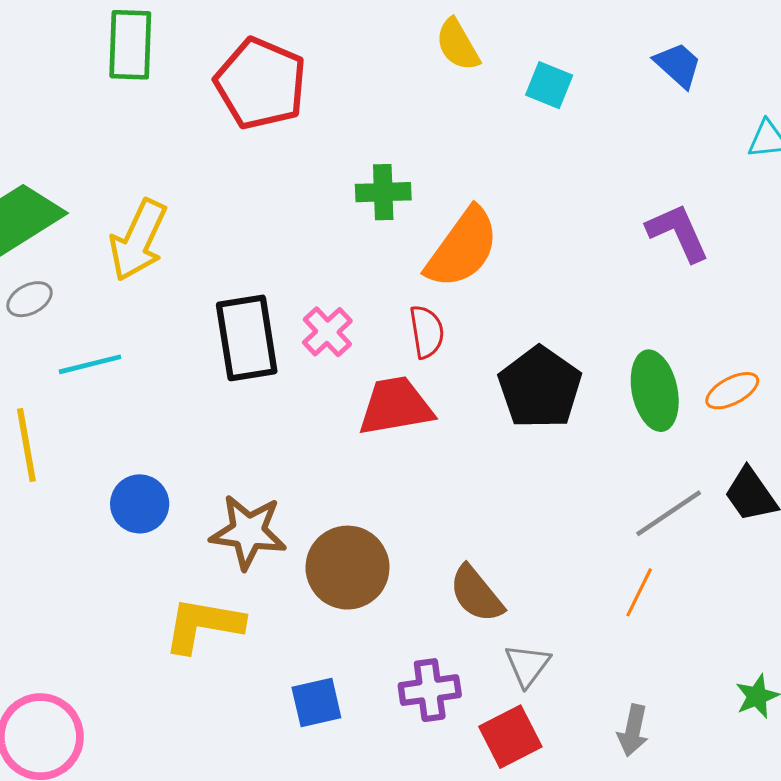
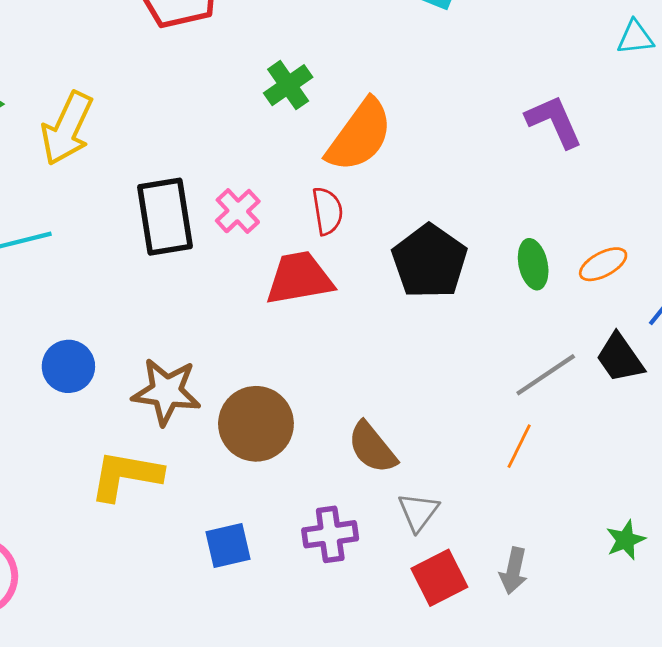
green cross: (383, 192) -> (288, 85), turned -33
green ellipse: (655, 391) -> (533, 264), size x0.7
red square: (510, 737) -> (439, 578), moved

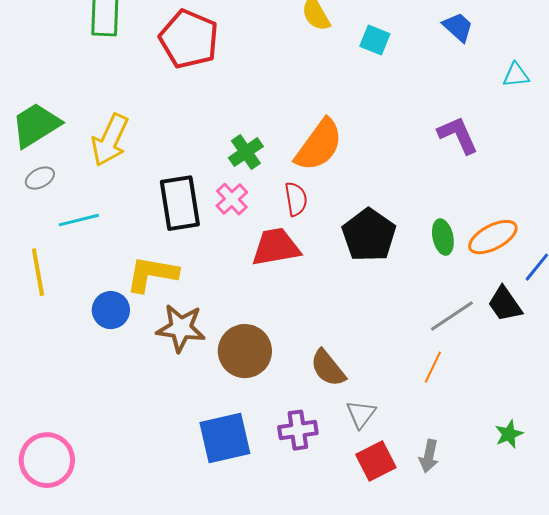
green cross: (288, 85) -> (246, 152), moved
orange ellipse: (603, 264) -> (493, 237), size x1.4
yellow L-shape: (126, 476) -> (152, 274), moved
blue square: (228, 546) -> (225, 438), size x1.6

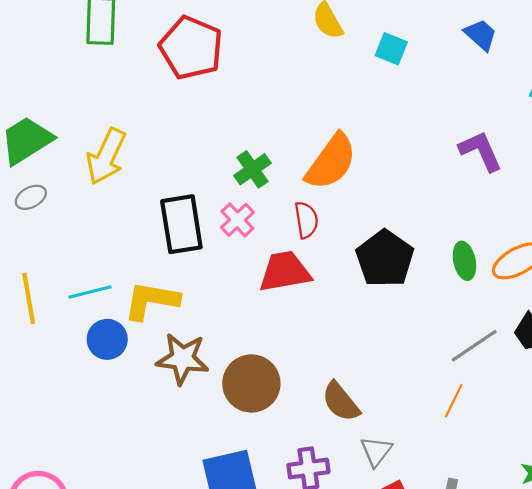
cyan line: (79, 220) -> (90, 292), moved

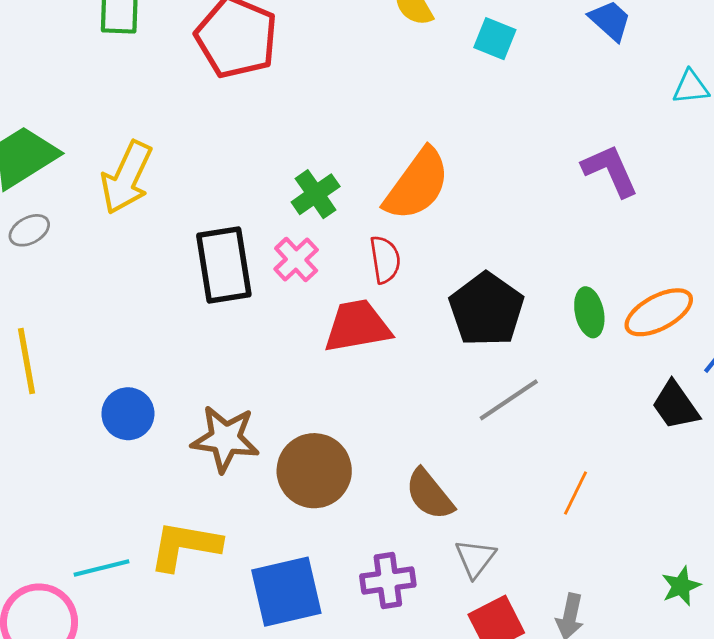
cyan line: (90, 292) -> (102, 568), moved
yellow L-shape: (151, 301) -> (185, 546), moved
gray line: (474, 346) -> (509, 400), moved

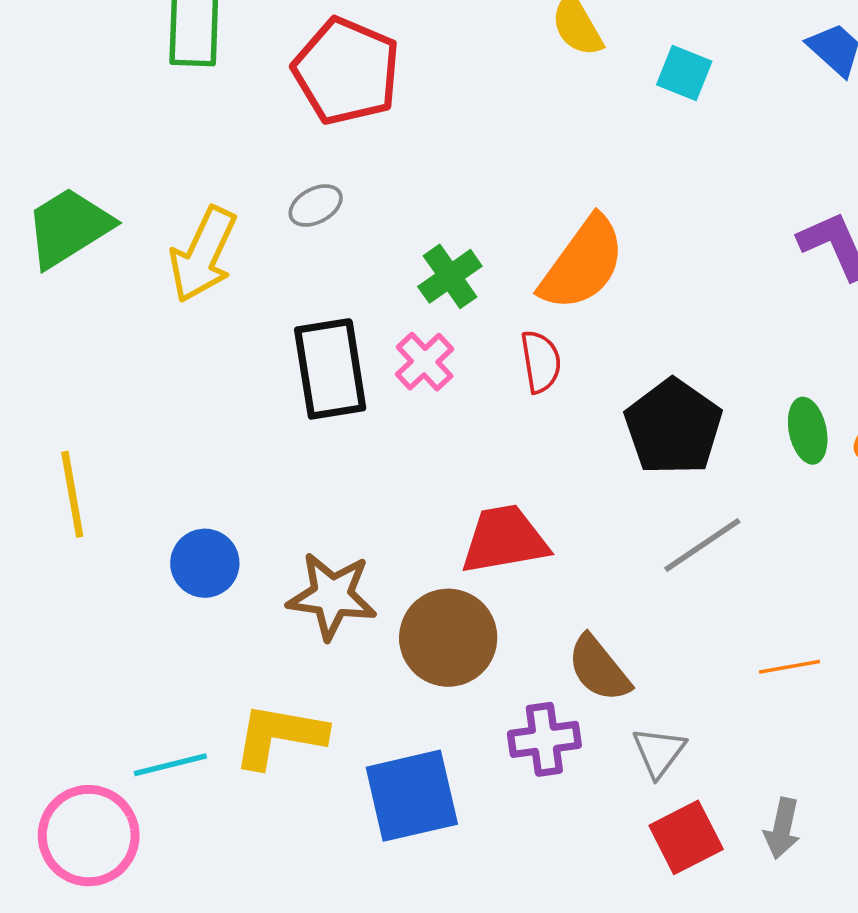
gray ellipse: (29, 230) -> (316, 206), moved
red trapezoid: (357, 326) -> (504, 540), moved
orange line: (575, 493) -> (790, 667), turned 54
purple cross: (388, 580) -> (544, 739), moved

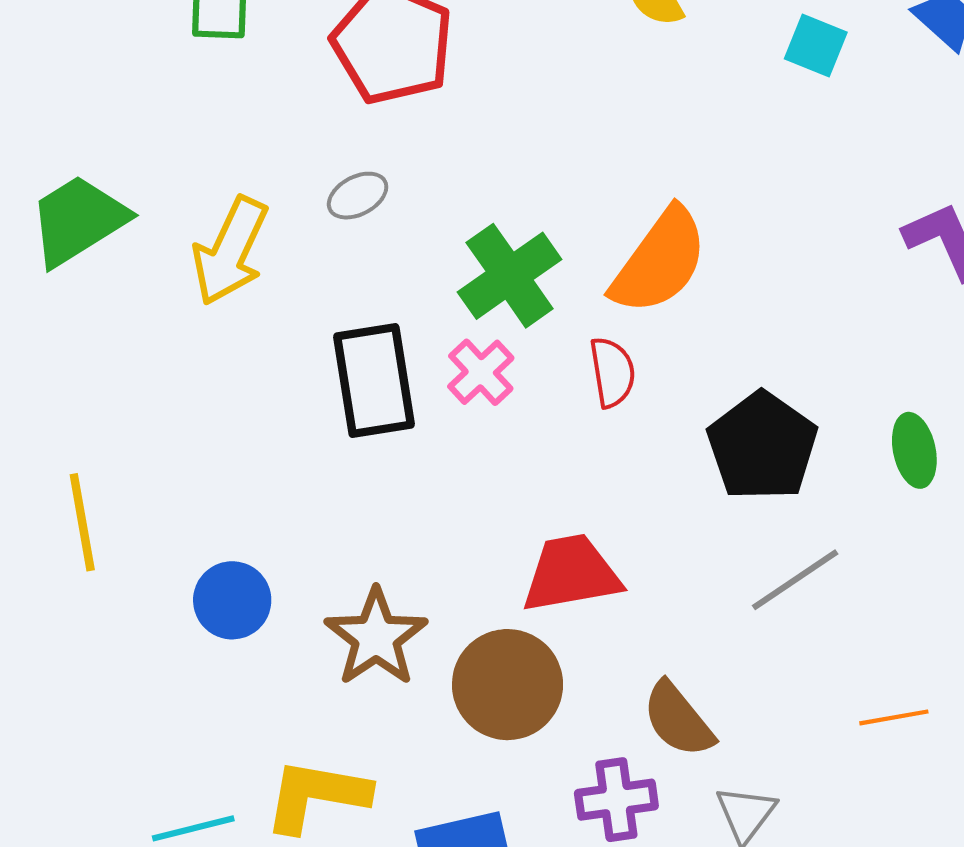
cyan square: (684, 73) -> (816, 46), moved
green cross: (450, 276) -> (510, 276), size x1.4
brown star: (332, 596) -> (376, 637), turned 30

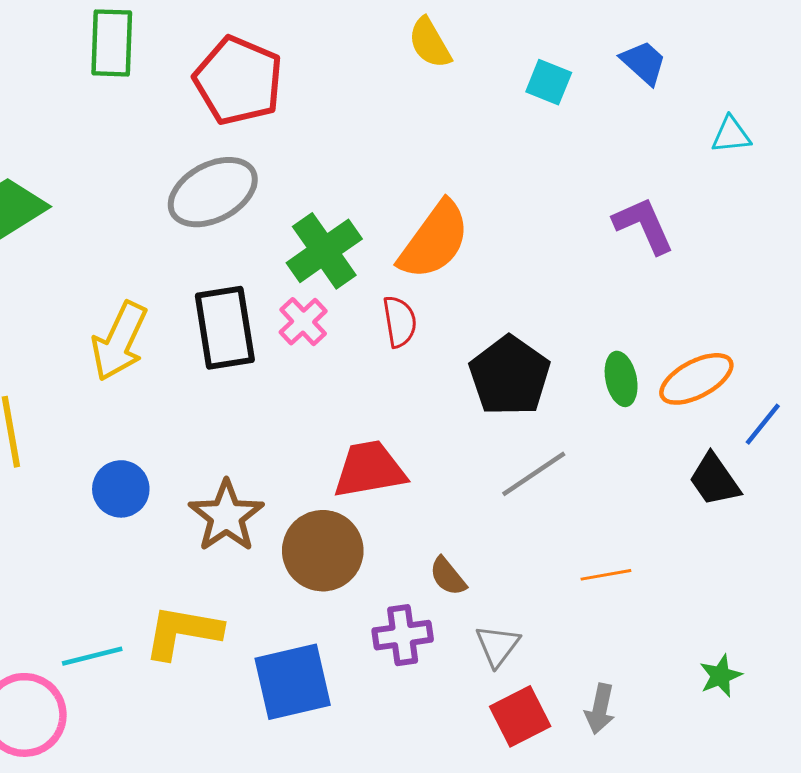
gray ellipse: (358, 196) -> (213, 192), size x2.0
yellow arrow: (230, 251) -> (119, 341), moved
brown semicircle: (678, 720) -> (448, 576), size x0.7

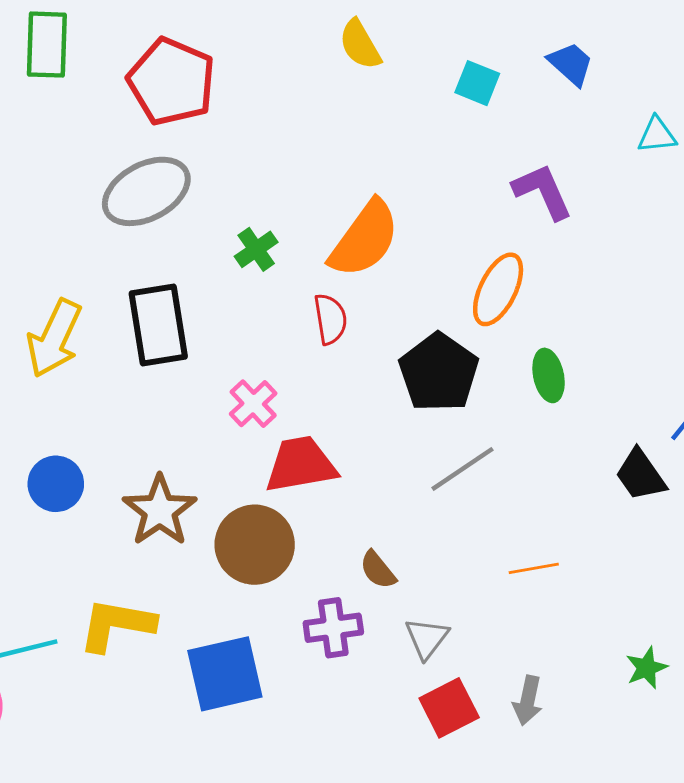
purple L-shape: (644, 225) -> (543, 191), moved
green cross: (324, 251) -> (256, 249), size x0.6
pink cross: (303, 322) -> (253, 404), moved
orange ellipse: (696, 379) -> (498, 289), moved, turned -36

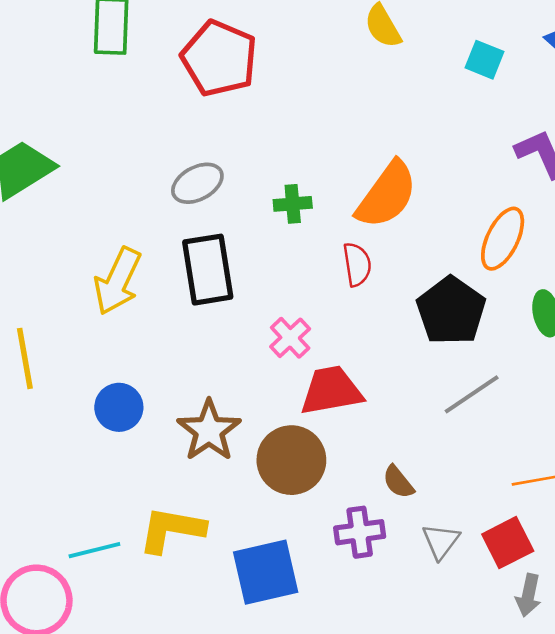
gray ellipse: (146, 191) -> (197, 183), moved, size x0.7
green cross: (256, 249) -> (293, 204), turned 30
red square: (449, 708) -> (508, 543), moved

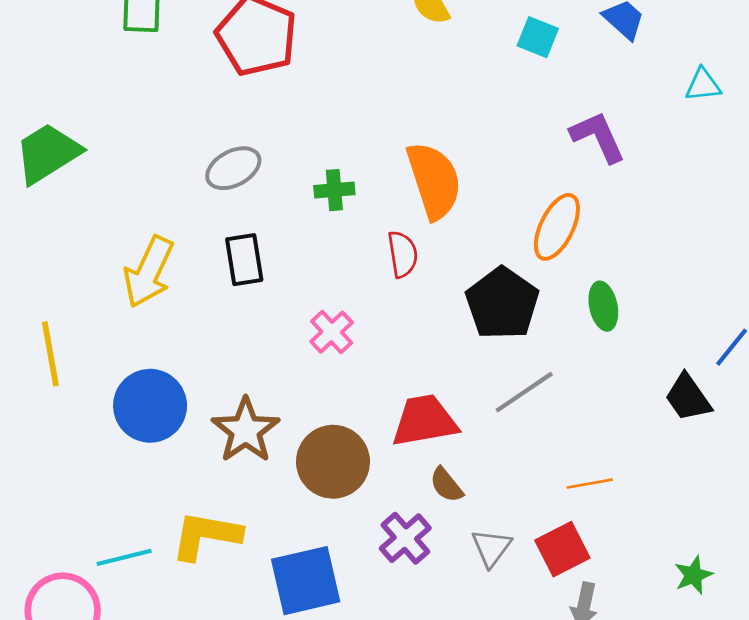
orange semicircle: (387, 195) -> (434, 180), turned -54
black rectangle: (208, 270) -> (244, 260), size x0.7
red trapezoid: (331, 391) -> (424, 421), moved
blue circle: (119, 407) -> (150, 406), size x1.4
purple cross: (360, 532) -> (405, 538), turned -33

